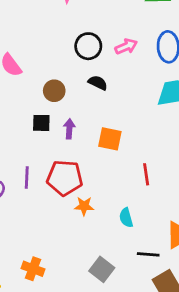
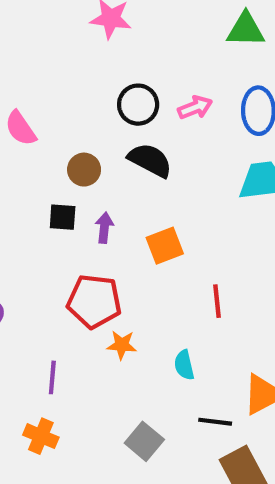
black semicircle: (98, 83) -> (150, 160), size x1.5
orange square: (110, 139) -> (165, 246), turned -35
purple line: (27, 177) -> (52, 377), moved

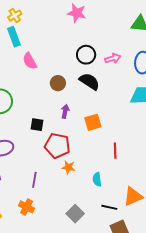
black square: (63, 217) -> (37, 125), moved

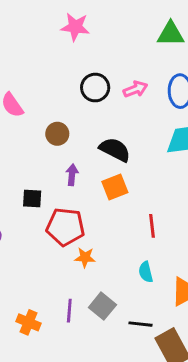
black semicircle: (89, 81) -> (115, 150), moved
cyan semicircle: (97, 179) -> (146, 272), moved
purple line: (34, 180) -> (69, 311), moved
black line: (109, 207) -> (141, 324), moved
gray square: (75, 214) -> (102, 306), moved

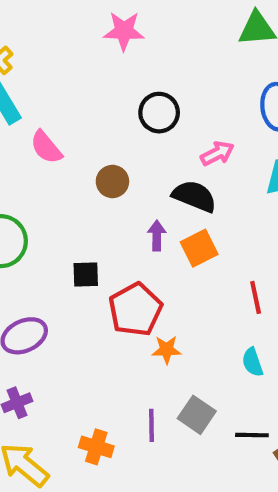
pink arrow: (135, 89) -> (217, 153), moved
purple arrow: (72, 175) -> (157, 236), moved
red pentagon: (65, 227) -> (135, 310), turned -30

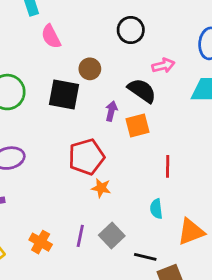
black square: (86, 274) -> (64, 94), moved, size x1.6

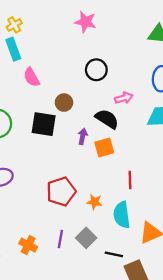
red pentagon: (86, 157) -> (61, 192), moved
orange star: (101, 188) -> (94, 202), moved
cyan semicircle: (156, 209) -> (122, 215), size x1.6

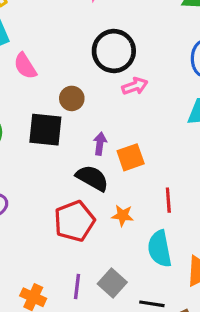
black circle: (96, 70) -> (114, 51), size x1.4
pink arrow: (124, 98) -> (135, 86), moved
black semicircle: (107, 119) -> (92, 178), moved
orange star: (94, 202) -> (123, 215), moved

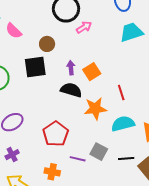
orange star: (123, 215) -> (95, 109), size x1.6
red pentagon: (74, 221) -> (56, 134), moved
cyan semicircle: (160, 249) -> (123, 124), turned 100
purple line: (77, 286) -> (78, 159), turned -70

